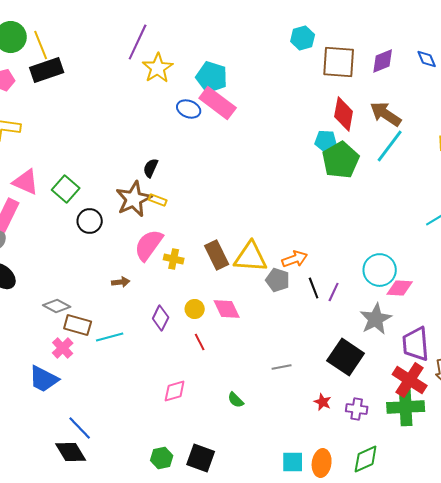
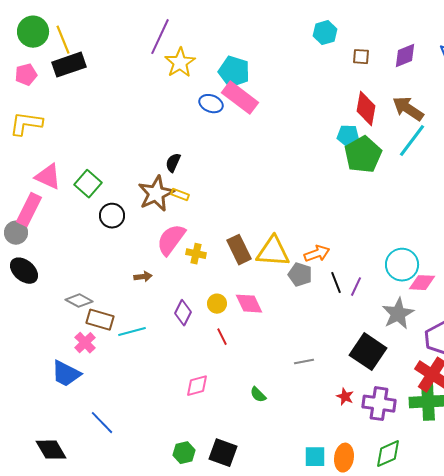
brown square: (339, 62) -> (361, 57), size x0.5
purple cross: (357, 409) -> (379, 404), size x1.5
black diamond: (71, 452) -> (51, 450), moved

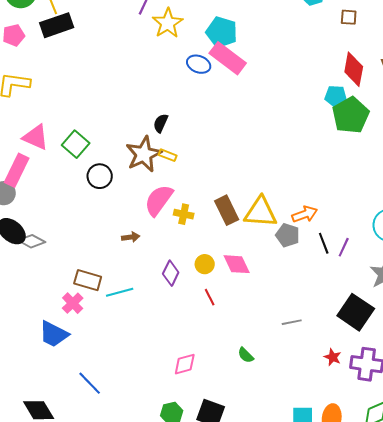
gray diamond: (79, 301) -> (32, 241), moved
pink diamond: (197, 386) -> (185, 364), moved

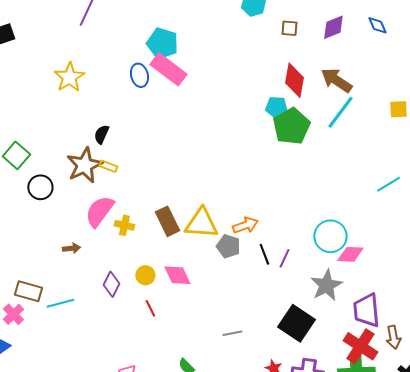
yellow star: (168, 23) -> (69, 77), moved
blue ellipse: (199, 64) -> (139, 75), turned 55

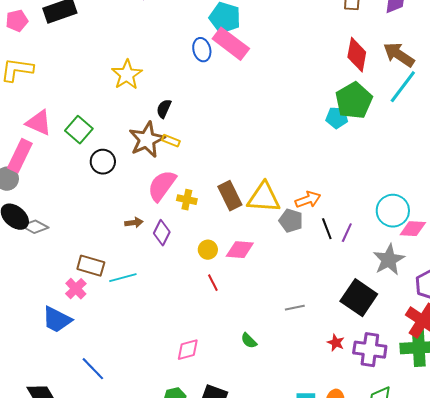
yellow star: (69, 77) -> (127, 75), moved
cyan pentagon: (276, 107) -> (337, 118), moved
pink diamond: (177, 275) -> (240, 250), turned -60
purple diamond: (111, 284) -> (162, 233), moved

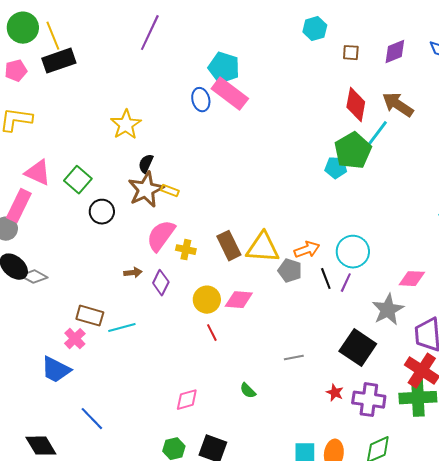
cyan line: (403, 87) -> (375, 137), moved
black semicircle: (164, 109) -> (146, 164), moved
cyan circle: (393, 211) -> (353, 252), moved
yellow circle: (208, 250) -> (207, 300), size x1.4

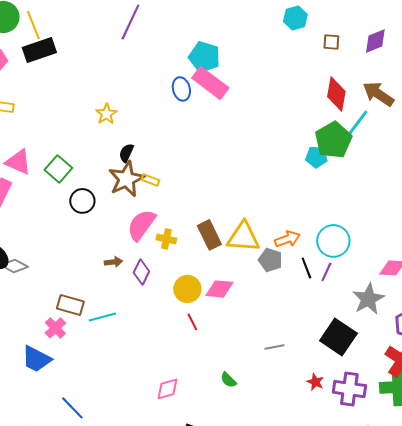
yellow star: (126, 125) -> (106, 114), size x0.7

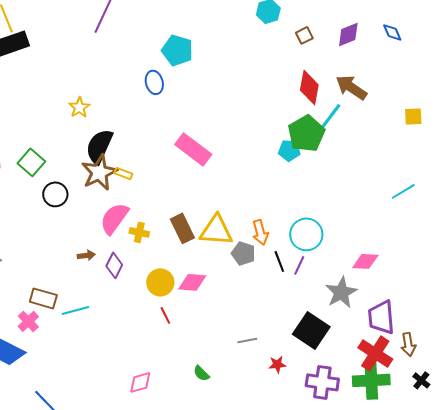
brown square: (331, 42) -> (304, 35), turned -30
pink rectangle: (210, 83) -> (193, 149), moved
black semicircle: (126, 153) -> (99, 146), size x1.8
orange arrow: (287, 239) -> (260, 232), turned 95
red star: (315, 382) -> (277, 364), moved, turned -30

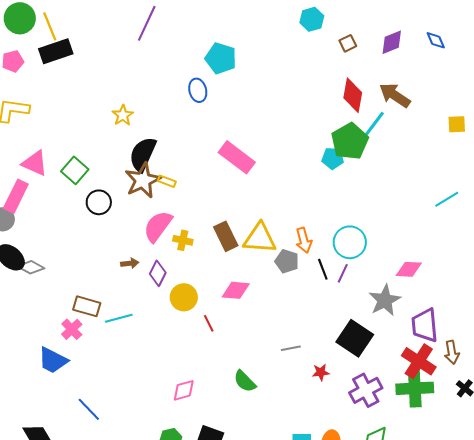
yellow circle: (160, 282) -> (184, 297), moved
green semicircle: (201, 373) -> (245, 381), size x1.4
purple cross: (322, 382) -> (366, 390), turned -36

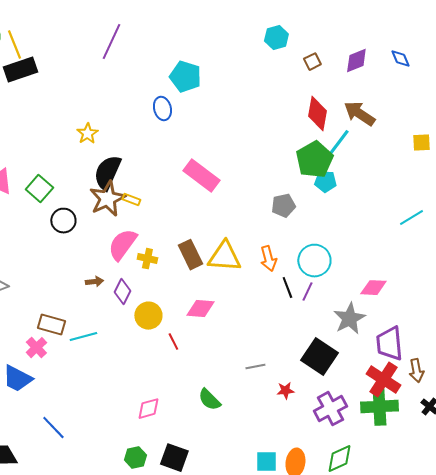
cyan pentagon: (333, 158) -> (325, 182), moved
gray pentagon: (287, 261) -> (283, 206), moved, turned -30

